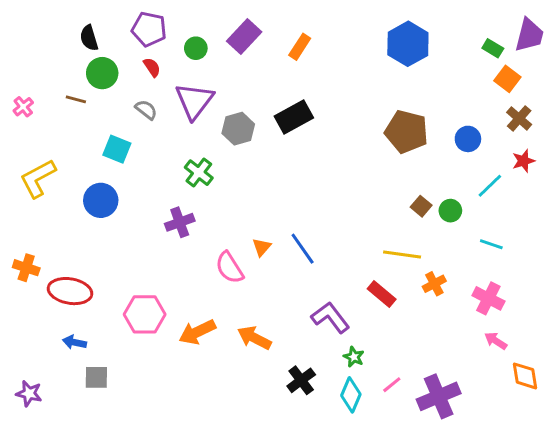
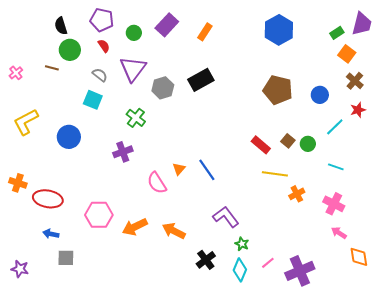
green rectangle: (493, 48) -> (337, 33), turned -64
cyan square: (117, 149) -> (93, 100), moved
red rectangle: (382, 294) -> (261, 145), moved

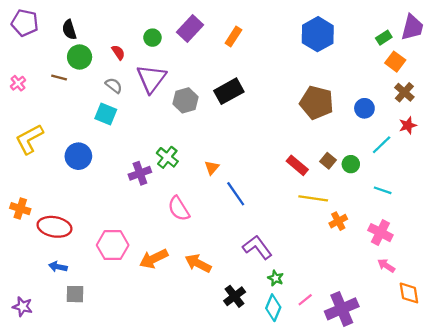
purple pentagon: (102, 20) -> (25, 23), moved
green cross: (136, 118) -> (167, 157), moved
orange triangle: (179, 169) -> (212, 168), moved

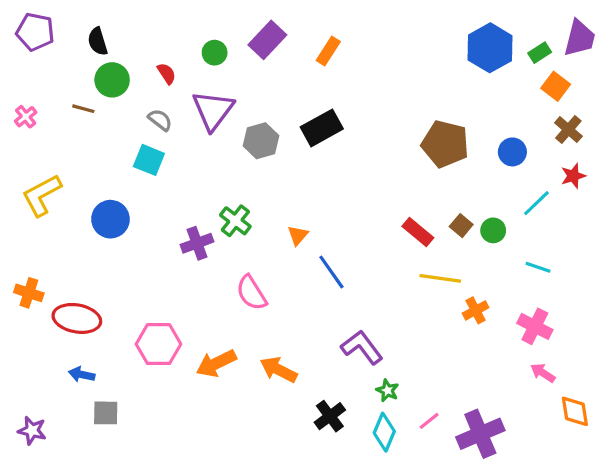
blue hexagon: (318, 34) -> (490, 48), moved

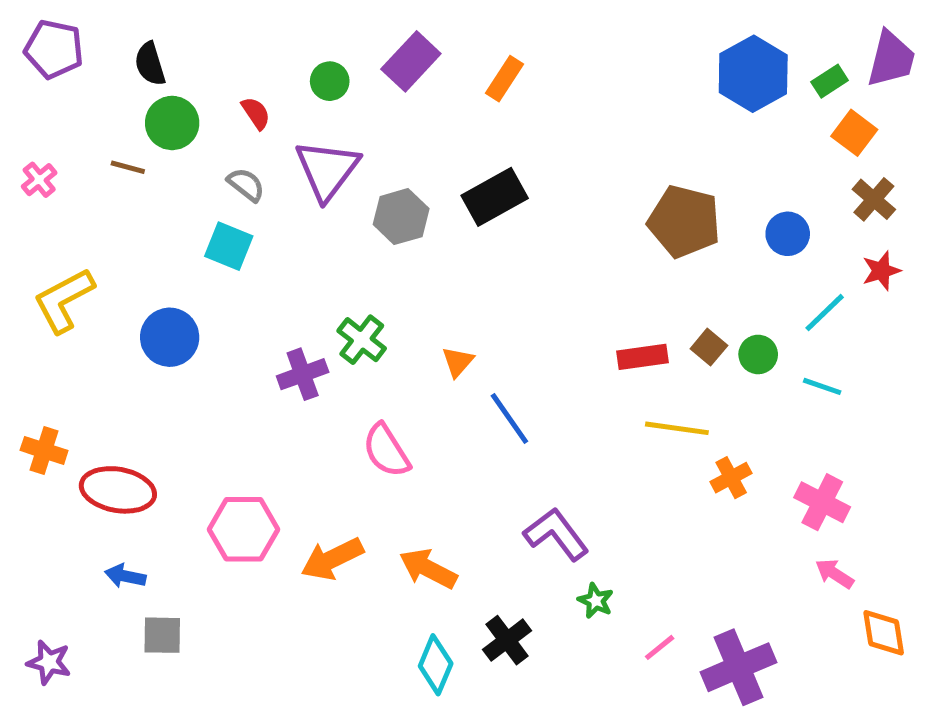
red rectangle: (418, 232) -> (642, 357), turned -48
cyan line: (538, 267) -> (822, 386), moved
cyan diamond: (384, 432) -> (436, 665), moved

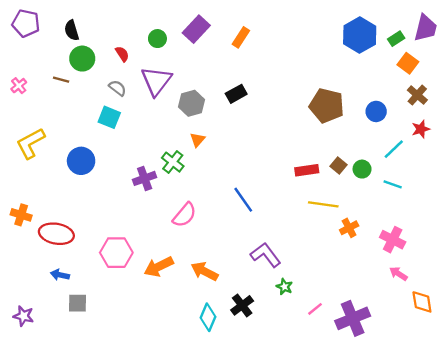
black rectangle: (495, 197) -> (236, 94), size x0.7
orange triangle: (458, 362) -> (197, 140), moved
pink semicircle: (386, 450) -> (185, 215), turned -108

